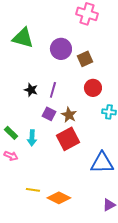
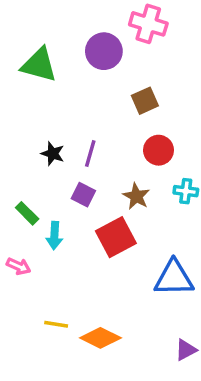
purple circle: (61, 49) -> (104, 51), moved
brown star: (69, 115) -> (136, 196), moved
green rectangle: (11, 133) -> (27, 213), moved

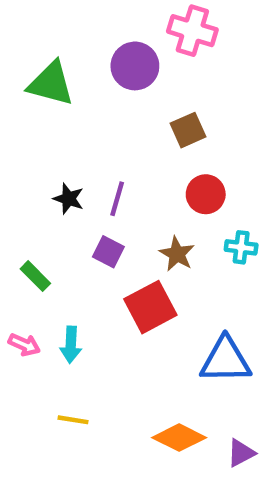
cyan arrow: (54, 236) -> (71, 345), moved
orange diamond: (100, 338) -> (179, 438), moved

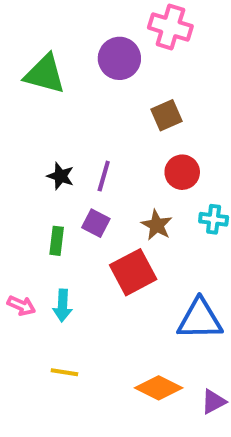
green rectangle: (35, 276) -> (57, 241), moved, turned 52

